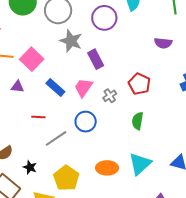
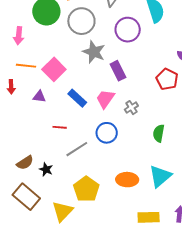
red pentagon: (139, 84) -> (167, 79), moved
black star: (30, 167) -> (46, 169), moved

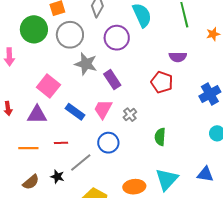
orange line: (26, 66) -> (28, 148), moved
purple triangle: (39, 97) -> (37, 115), size x1.5
black star: (46, 169) -> (57, 177), moved

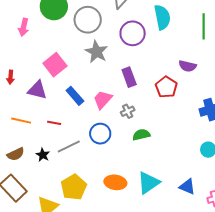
purple rectangle: (112, 80) -> (129, 77), moved
green semicircle: (160, 137) -> (141, 135), moved, turned 60

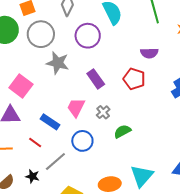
blue rectangle: (75, 96) -> (50, 122), moved
red line: (54, 123) -> (35, 142), turned 40

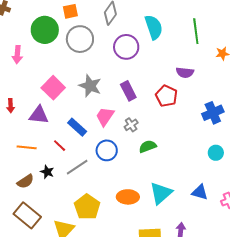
gray star: (58, 63) -> (90, 86), moved
black star: (32, 176) -> (47, 172), moved

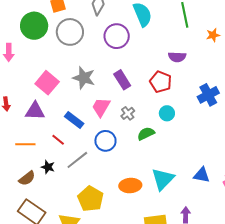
cyan circle: (216, 153) -> (167, 113), moved

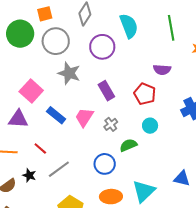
gray star: (84, 78) -> (69, 73), moved
blue rectangle: (74, 120) -> (56, 115), moved
blue circle: (105, 141) -> (105, 164), moved
blue triangle: (202, 175) -> (182, 178), moved

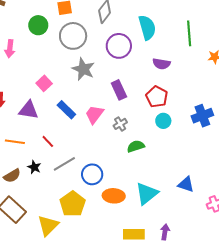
green circle: (20, 34) -> (38, 25), size x0.7
purple semicircle: (162, 70) -> (161, 64), moved
pink square: (31, 91) -> (44, 83), size x0.7
cyan circle: (150, 126) -> (163, 121), moved
blue circle: (105, 164) -> (92, 174), moved

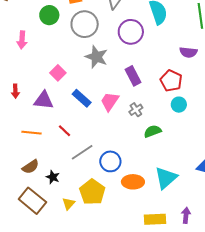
purple semicircle: (161, 64) -> (188, 52), moved
black star: (34, 167) -> (53, 177), moved
yellow triangle: (48, 225) -> (69, 204), moved, size x0.6

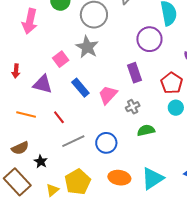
purple circle: (131, 32) -> (149, 39), moved
pink arrow: (22, 40) -> (30, 21), size x1.4
gray star: (96, 57) -> (87, 47), moved
blue circle: (110, 161) -> (106, 143), moved

